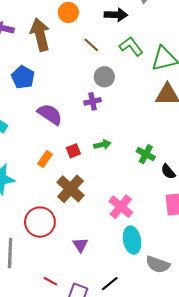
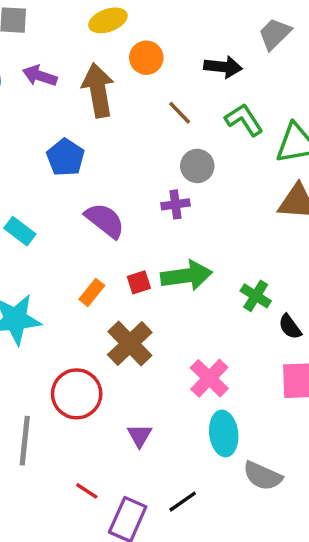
green arrow: (102, 145) -> (186, 276), size x1.8

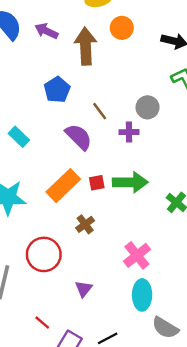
brown line: (180, 113) -> (100, 111), moved
orange rectangle: (92, 292) -> (63, 186), size x1.8
brown cross: (130, 344) -> (85, 224), size x0.6

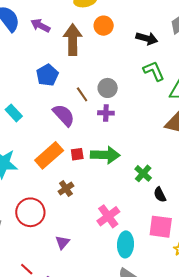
gray circle: (148, 107) -> (108, 88), moved
cyan ellipse: (142, 295) -> (125, 244), moved

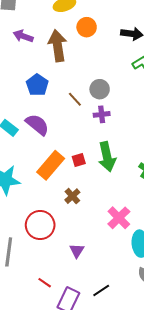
purple semicircle: (64, 115) -> (37, 125), moved
green arrow: (105, 155) -> (107, 157), turned 84

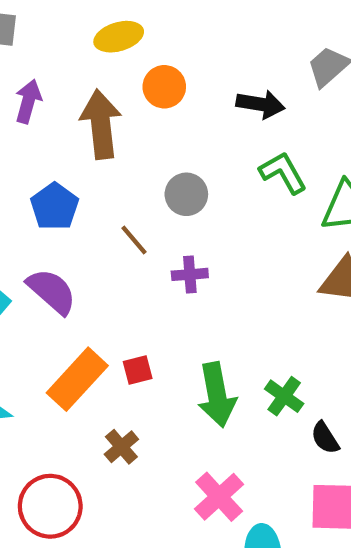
purple arrow: (23, 36) -> (28, 101), turned 84
gray circle: (100, 89) -> (186, 194), moved
green arrow: (107, 157) -> (217, 395), moved

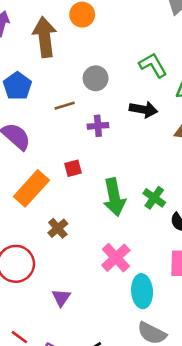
black arrow: (261, 104) -> (143, 109), moved
brown line: (134, 240) -> (65, 106), turned -66
red square: (138, 370) -> (73, 168), moved

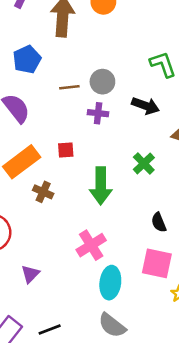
gray circle: (96, 78) -> (102, 82), moved
green cross: (154, 198) -> (144, 164), moved
brown cross: (58, 228) -> (43, 192), moved, turned -36

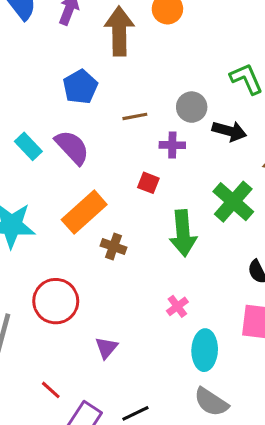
gray circle: (102, 82) -> (192, 107), moved
red square: (66, 150) -> (148, 183), moved, turned 30
green cross: (144, 164) -> (233, 202), size x1.5
pink cross: (91, 245) -> (177, 306), size x0.6

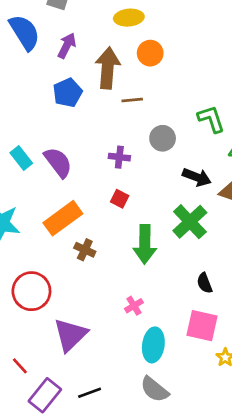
blue pentagon: (80, 87) -> (68, 93), moved
brown line: (135, 116) -> (132, 100), moved
black arrow: (229, 131) -> (197, 177), moved
purple cross: (172, 145) -> (119, 157), moved
purple triangle: (106, 348) -> (70, 335), size x1.8

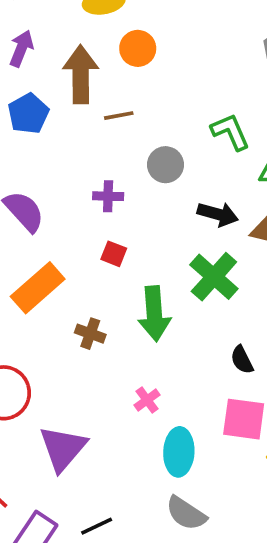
brown cross: (85, 250) -> (90, 334), moved

